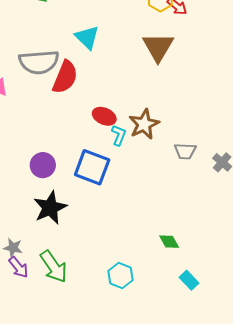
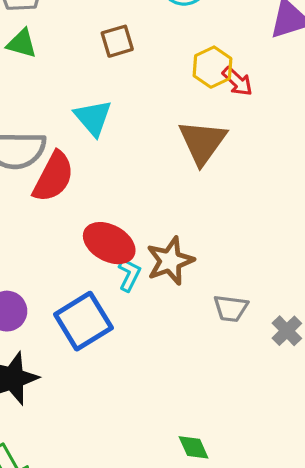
red ellipse: (104, 116) -> (109, 243), size x1.4
blue square: (92, 167) -> (83, 321), turned 33

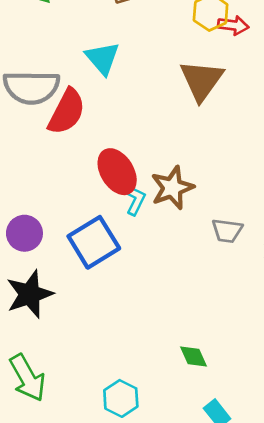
red arrow: (237, 81) -> (233, 25), turned -36
red ellipse: (109, 243) -> (117, 172), turned 30

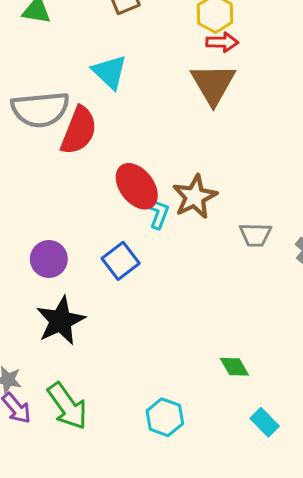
red arrow: (233, 25) -> (222, 42), moved
blue square: (94, 242) -> (121, 261), size x0.7

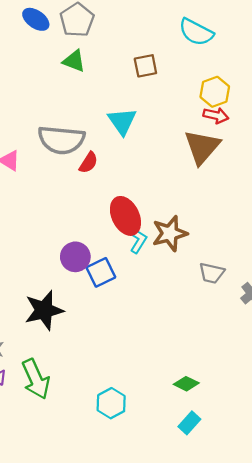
red semicircle: (79, 131) -> (88, 163), size x0.6
purple circle: (49, 259) -> (75, 257), moved
green diamond: (234, 367) -> (186, 384), moved, turned -45
cyan rectangle: (265, 422) -> (189, 423), turned 75

